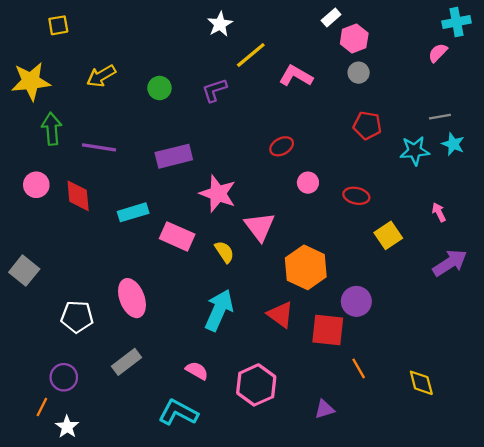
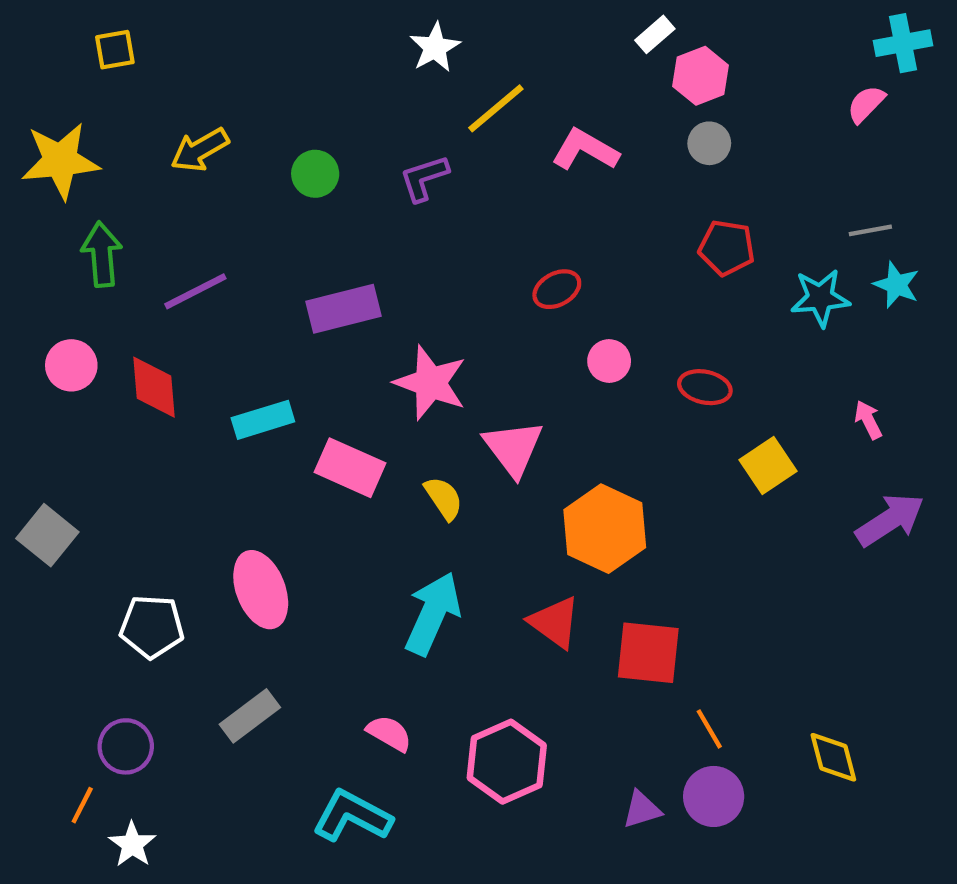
purple line: (99, 147) -> (195, 291), turned -36
purple circle: (356, 301) -> (714, 796), moved

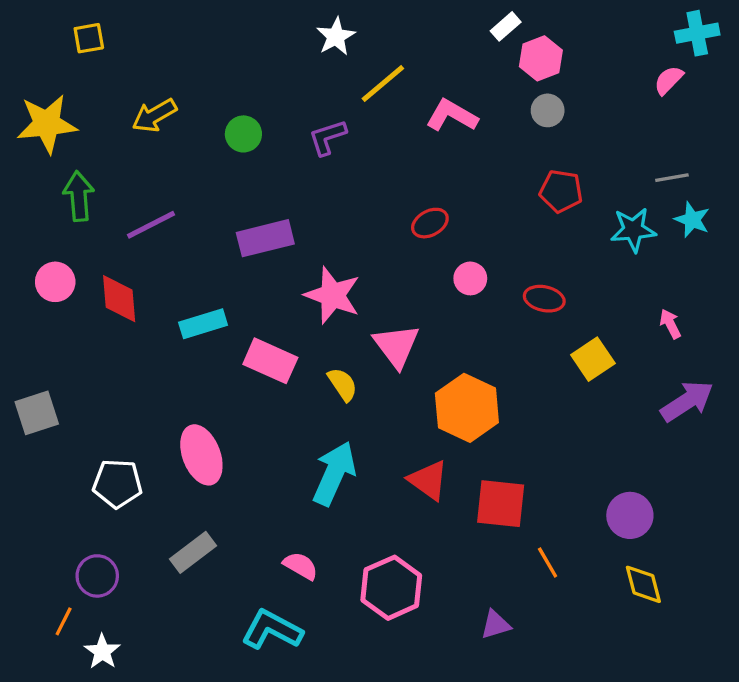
gray square: (47, 535) -> (37, 413), turned 33
purple circle: (714, 796) -> (630, 515), moved

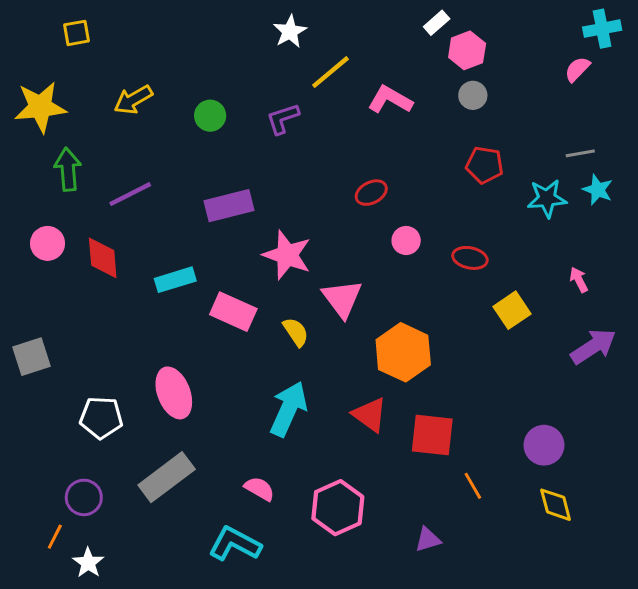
gray rectangle: (193, 552) -> (167, 477), size x1.4

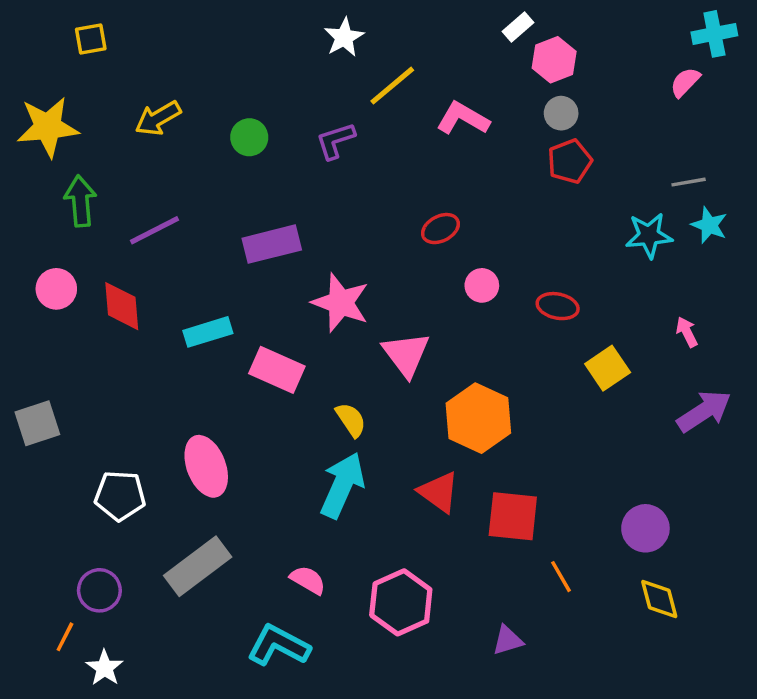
red pentagon: (484, 165) -> (570, 161), moved, turned -30
yellow semicircle: (296, 332) -> (351, 420), moved

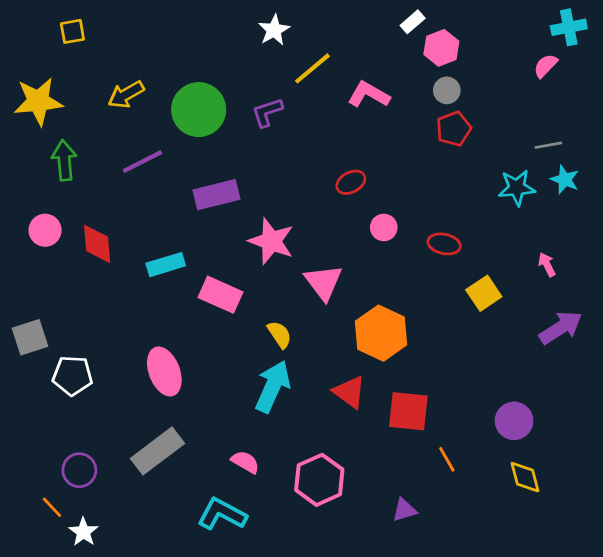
green circle: (249, 137) -> (199, 110), size x1.8
purple line: (155, 230) -> (142, 162), moved
white pentagon: (120, 496) -> (72, 376), moved
orange line: (65, 637) -> (52, 507), turned -70

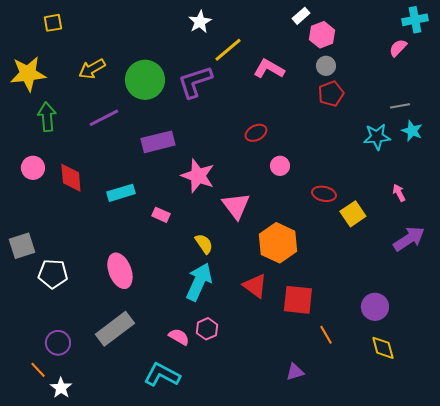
purple L-shape: (267, 112) -> (195, 82), size x1.5
red ellipse: (444, 244) -> (324, 194), moved
pink rectangle: (221, 295) -> (161, 215), size x0.6
pink hexagon: (319, 480) -> (207, 329), moved, size x0.6

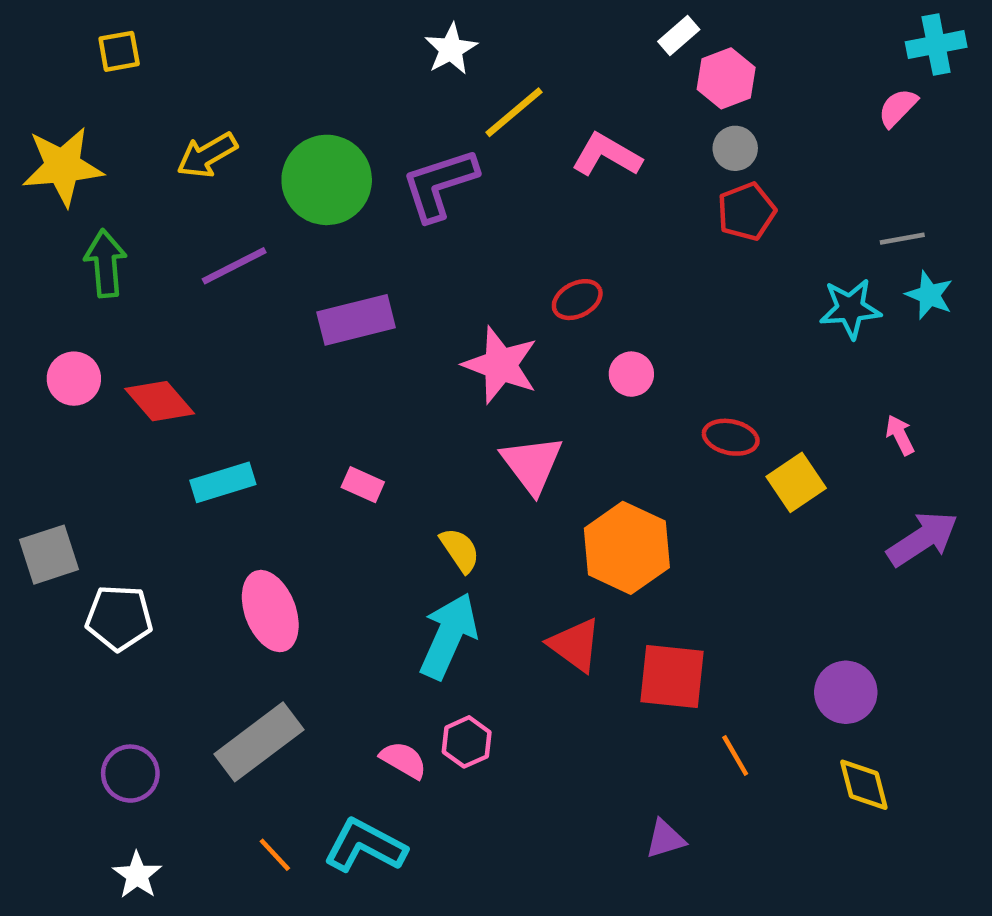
pink star: (198, 176) -> (500, 365), moved
red diamond: (71, 178) -> (160, 401), turned -36
cyan rectangle: (121, 193) -> (223, 482), moved
orange line: (38, 370) -> (275, 855), moved

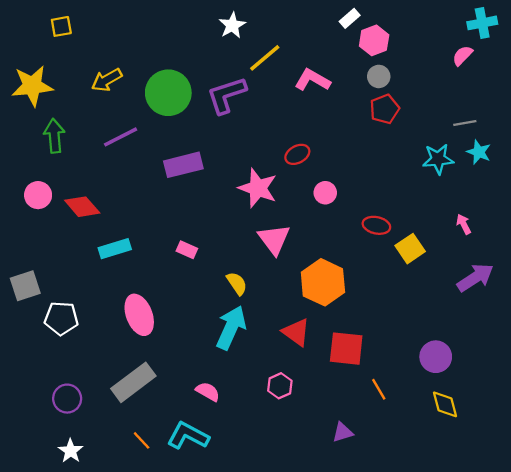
pink hexagon: (467, 742) -> (280, 386), moved

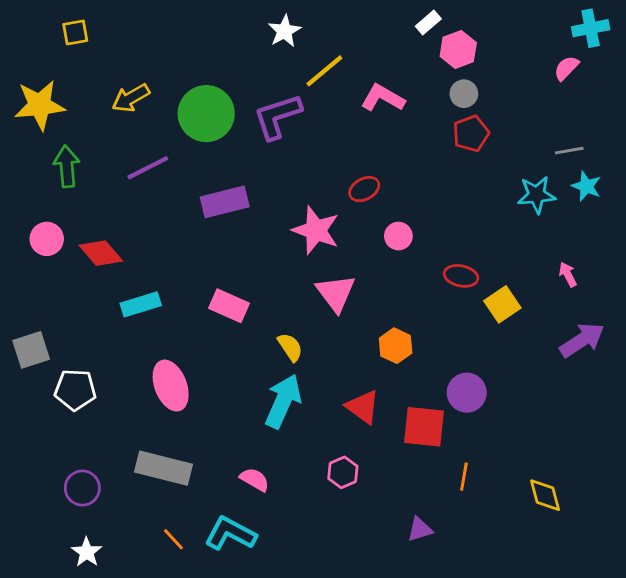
pink rectangle: (187, 250) -> (229, 306), size x1.5
orange hexagon: (323, 282) -> (396, 346), size x0.6
purple circle: (436, 357) -> (467, 393), moved
gray rectangle: (133, 382) -> (163, 468), turned 51
orange line: (379, 389) -> (464, 477), turned 40

